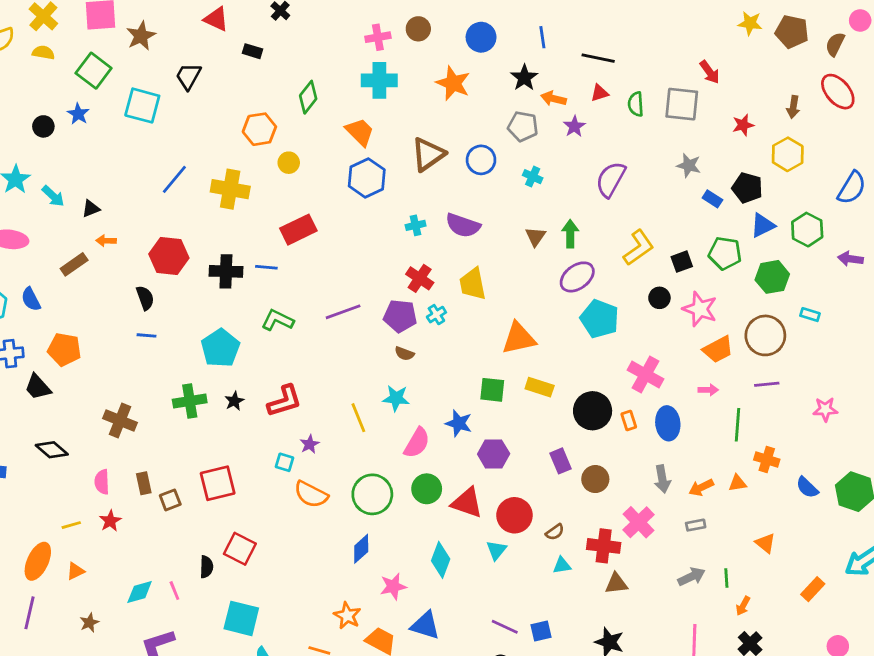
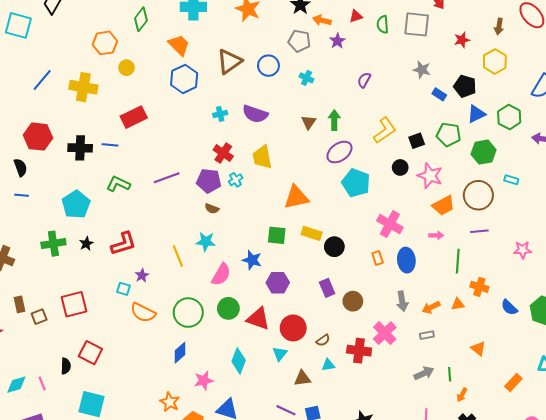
purple semicircle: (611, 179) -> (364, 80), size x0.6
black circle: (593, 411) -> (334, 247), moved, size x0.7
brown triangle: (616, 584) -> (302, 378), moved

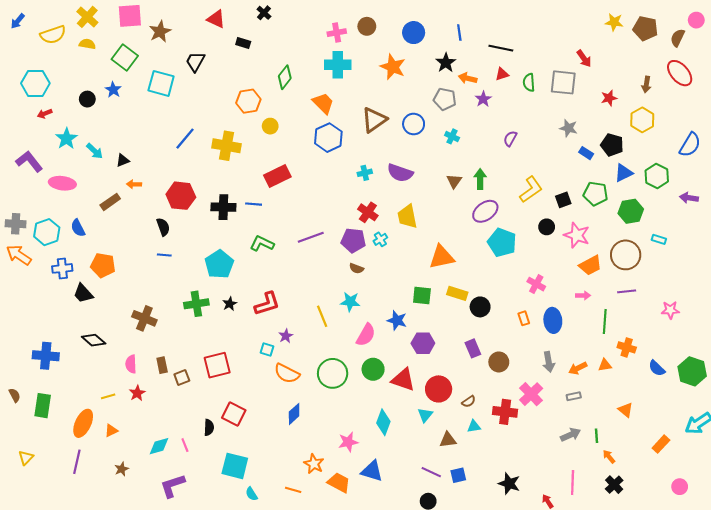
pink cross: (390, 224) -> (536, 284), size x0.7
blue diamond: (180, 353) -> (294, 414), moved
orange arrow: (462, 395) -> (609, 457), turned 112

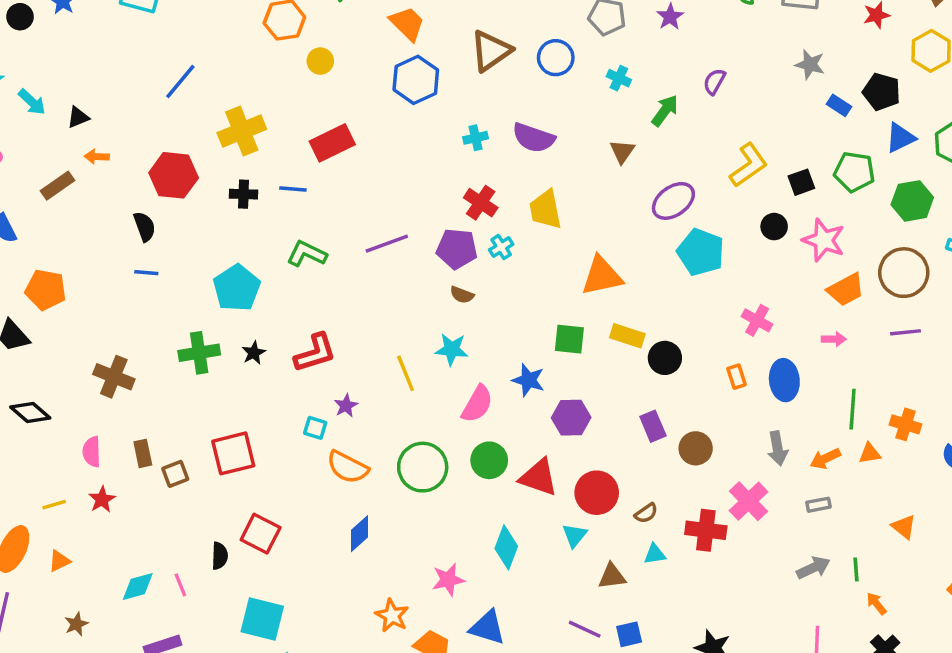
yellow cross: (227, 146) -> (242, 131), moved, turned -32
green arrow: (480, 179) -> (665, 111), moved, turned 36
black cross: (223, 207) -> (244, 194), size x0.7
green line: (605, 321) -> (853, 409), moved

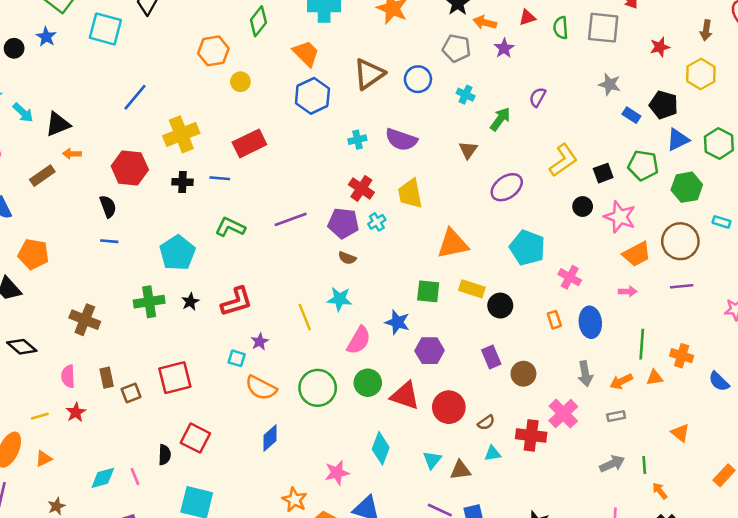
black triangle: (78, 117) -> (58, 124), size x1.5
cyan pentagon: (701, 252) -> (527, 248), moved
cyan triangle: (574, 535) -> (432, 460), moved

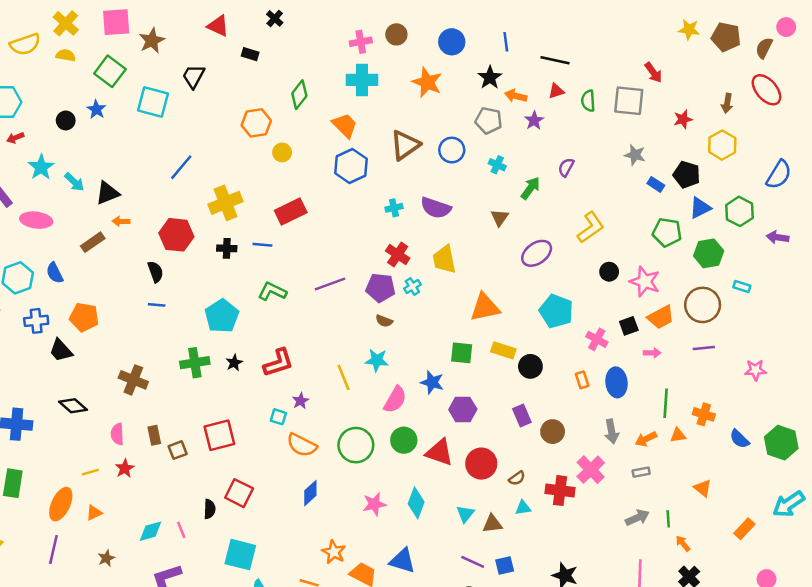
black square: (603, 173) -> (629, 326), moved
pink star: (337, 473) -> (374, 504), moved

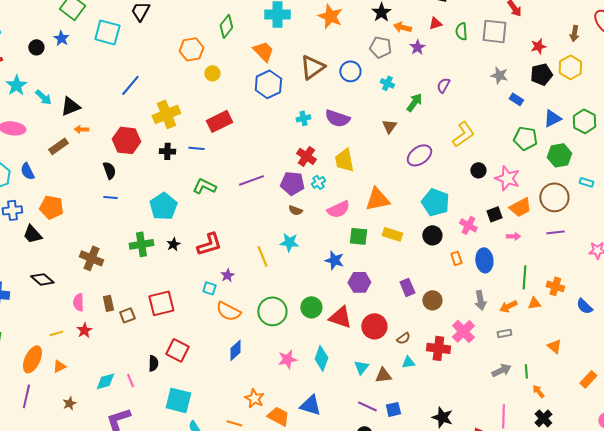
black pentagon: (687, 175) -> (541, 74), moved, turned -30
black circle: (530, 366) -> (432, 235), moved
pink semicircle: (395, 400) -> (338, 209), moved, turned 35

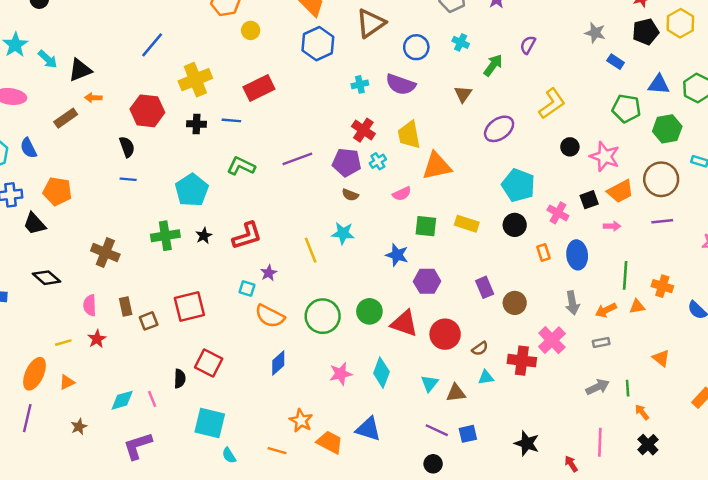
blue circle: (350, 71) -> (416, 47), moved
blue triangle: (552, 118) -> (659, 84), turned 30
orange triangle: (377, 199) -> (437, 166), moved
pink semicircle: (338, 209) -> (402, 194), size x0.7

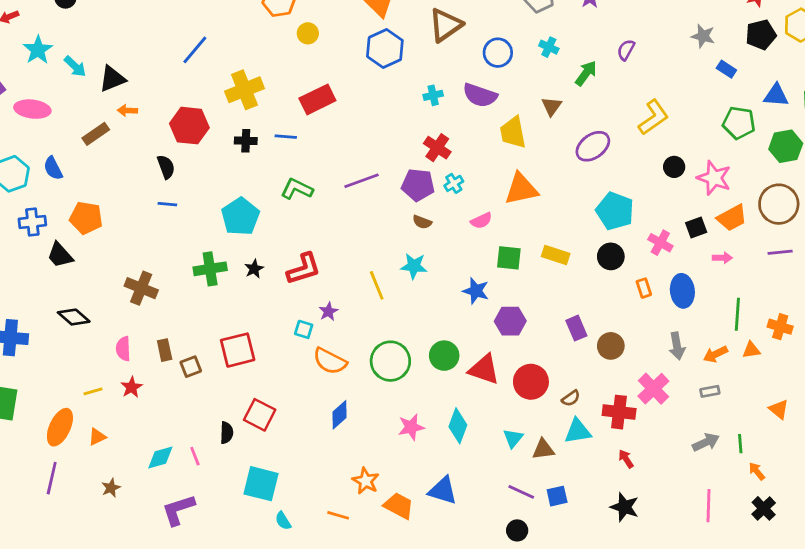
yellow trapezoid: (409, 135) -> (513, 132), moved
cyan triangle: (486, 377) -> (578, 431), size x1.5
red arrow: (571, 464) -> (626, 459), moved

